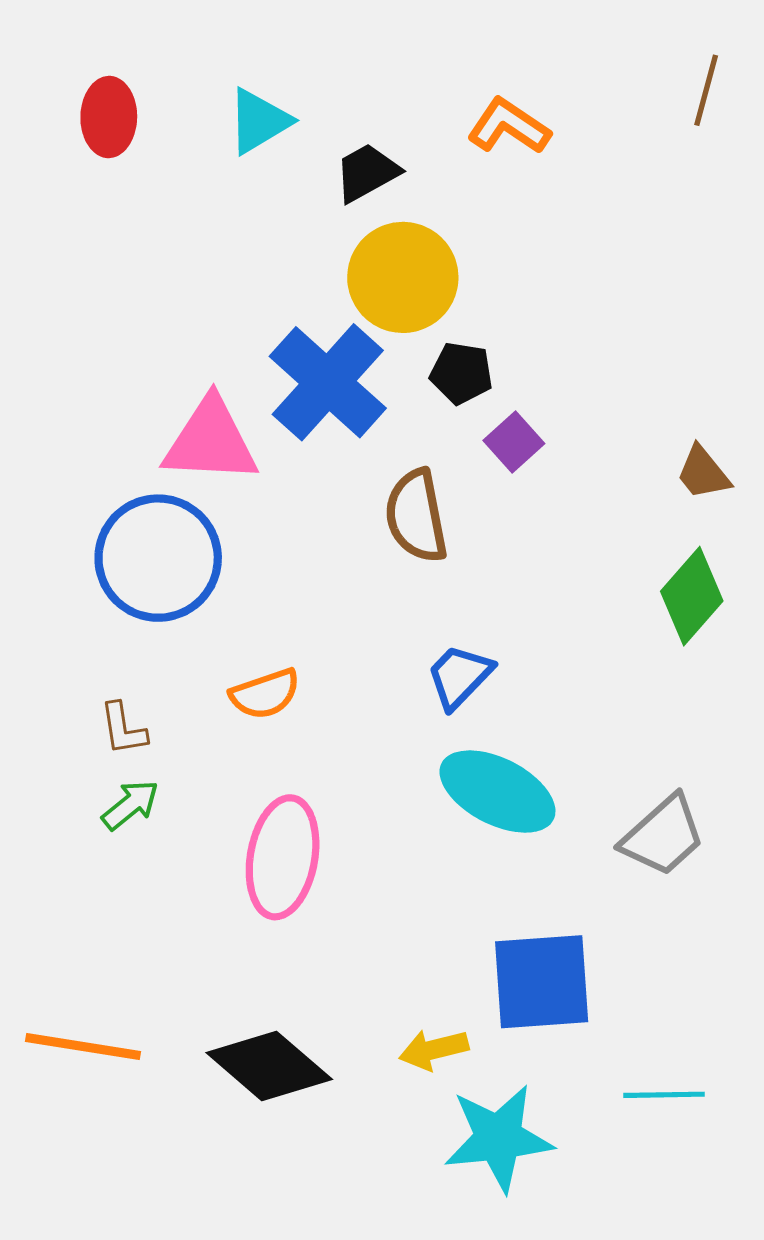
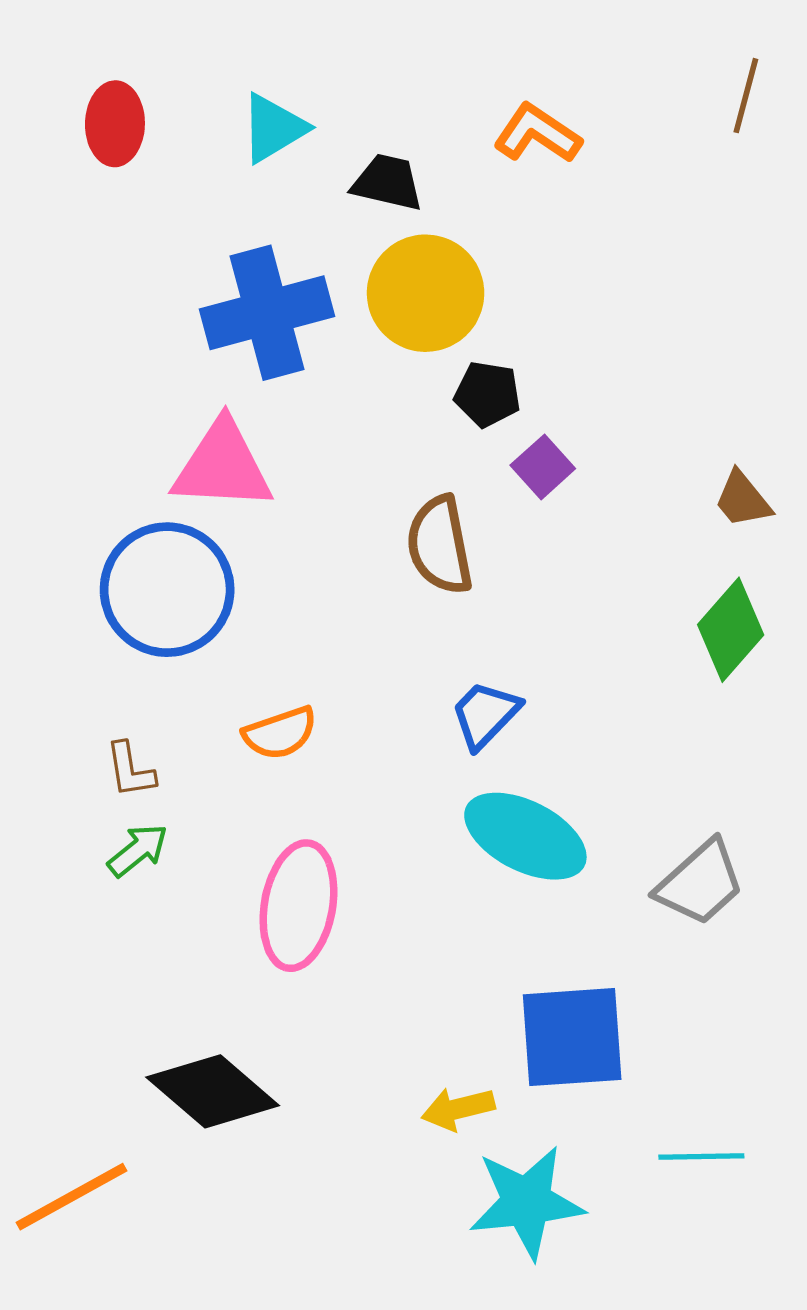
black trapezoid: (367, 173) -> (388, 182), turned 42
blue cross: (328, 382) -> (267, 313), moved, turned 33
orange line: (83, 1047) -> (72, 1197), moved, turned -38
black diamond: (269, 1066) -> (213, 1091), moved

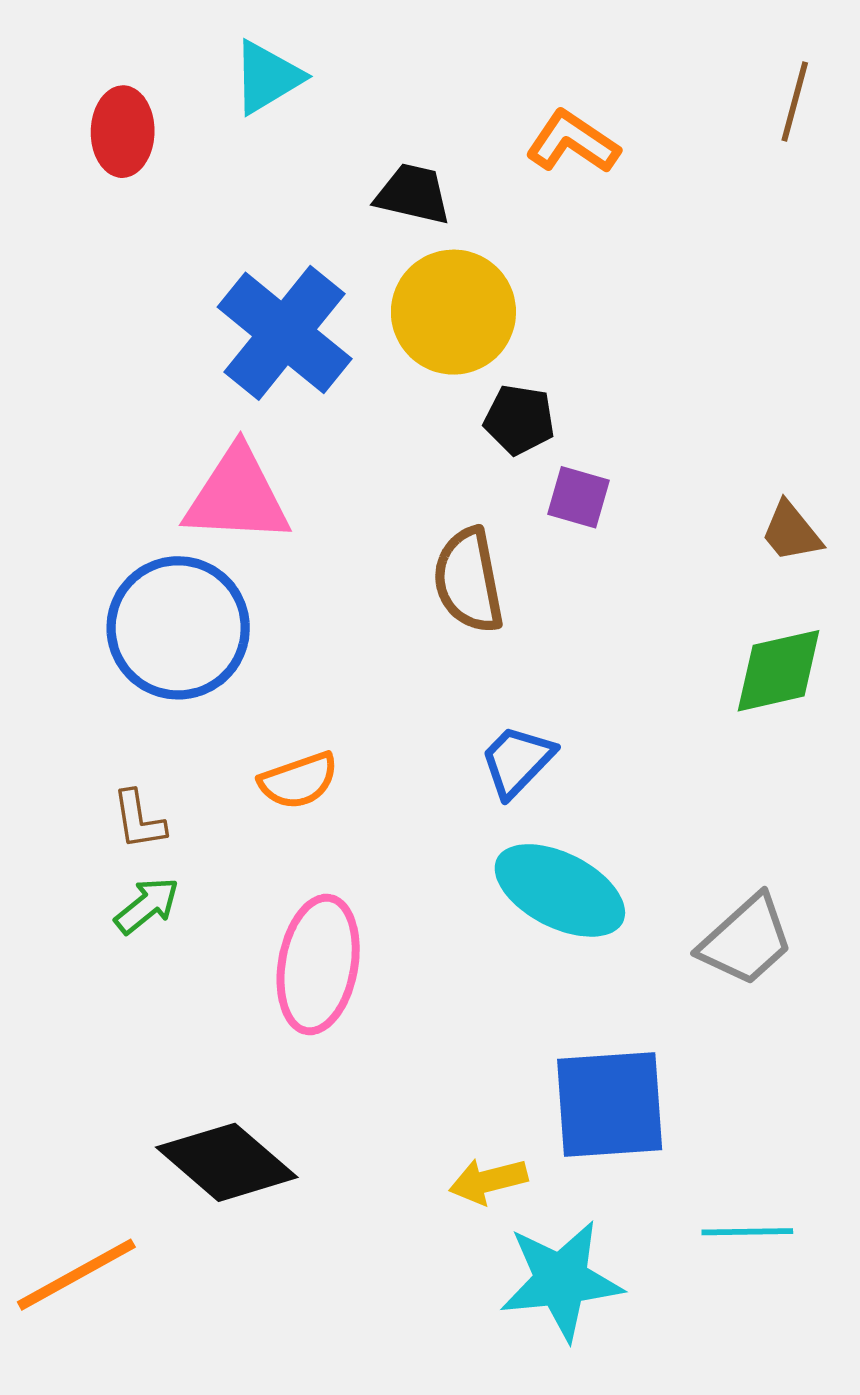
cyan triangle: (273, 128) -> (267, 77), moved
blue cross: (267, 313) -> (285, 333), turned -36
purple square: (543, 467) -> (578, 497), turned -32
green diamond: (731, 630) -> (779, 671), turned 36

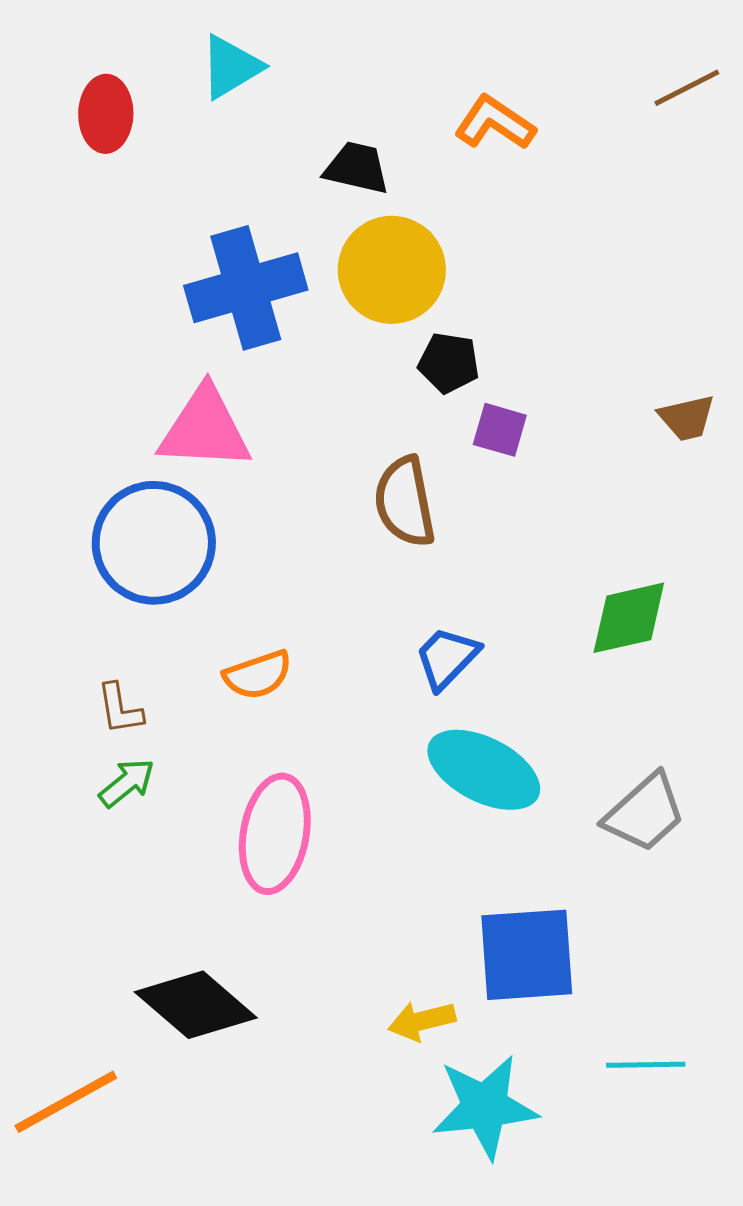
brown line: (795, 102) -> (687, 88), turned 48
blue cross: (285, 333) -> (246, 288), turned 35
brown trapezoid: (791, 532) -> (687, 418), moved, turned -64
green diamond: (779, 671) -> (629, 618), moved

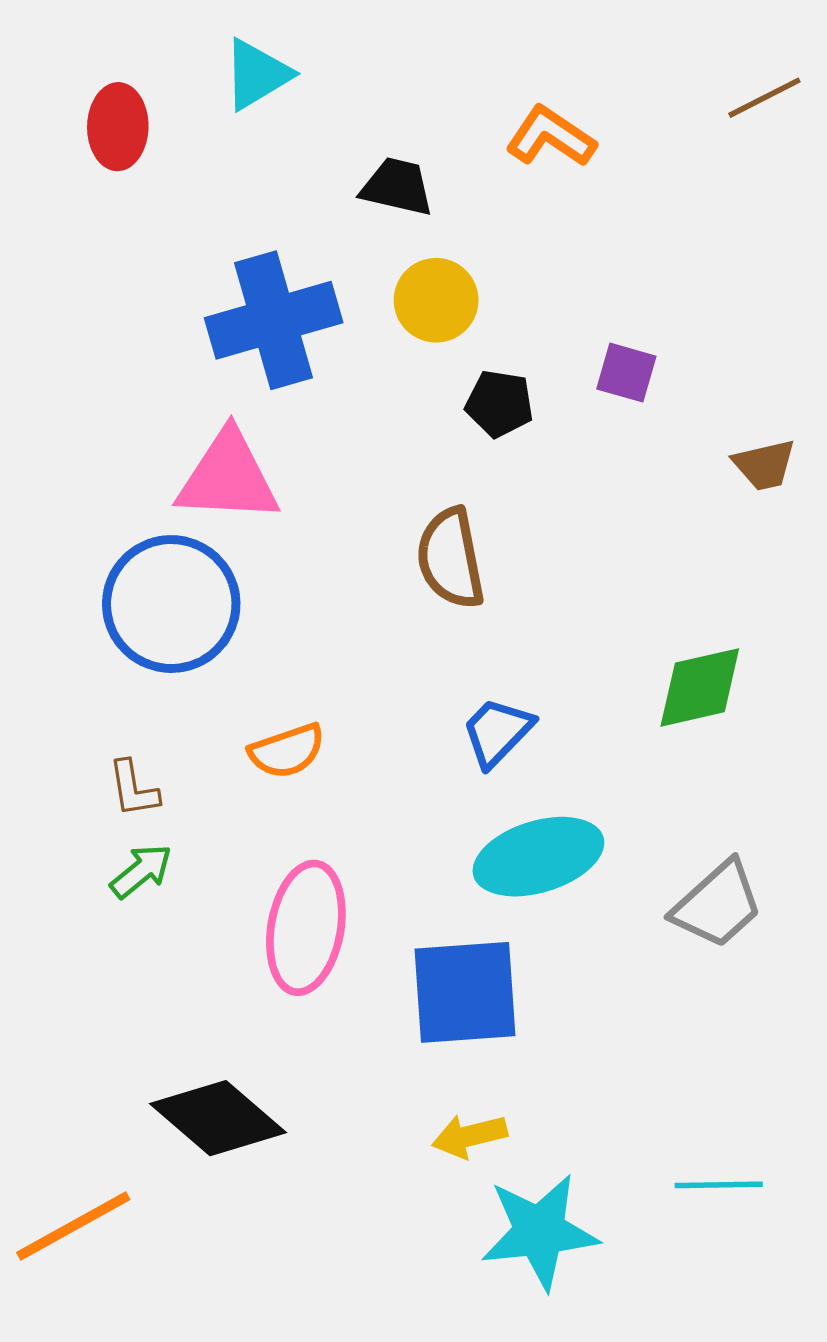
yellow circle: (392, 270) -> (436, 300), size x0.7
purple square: (500, 430) -> (626, 373), moved
cyan ellipse: (484, 770) -> (538, 857), turned -44
blue square: (527, 955) -> (465, 992), moved

